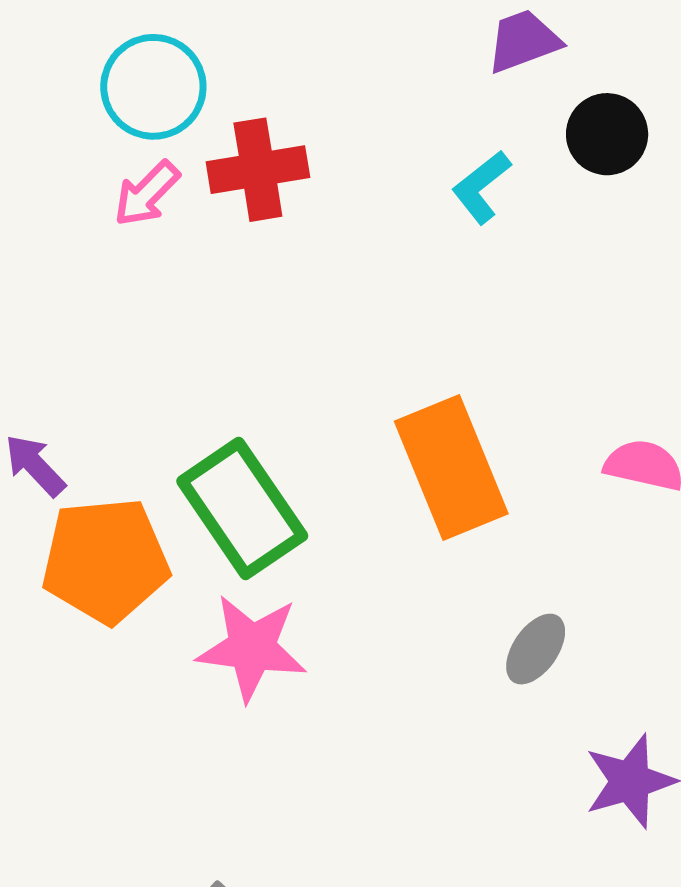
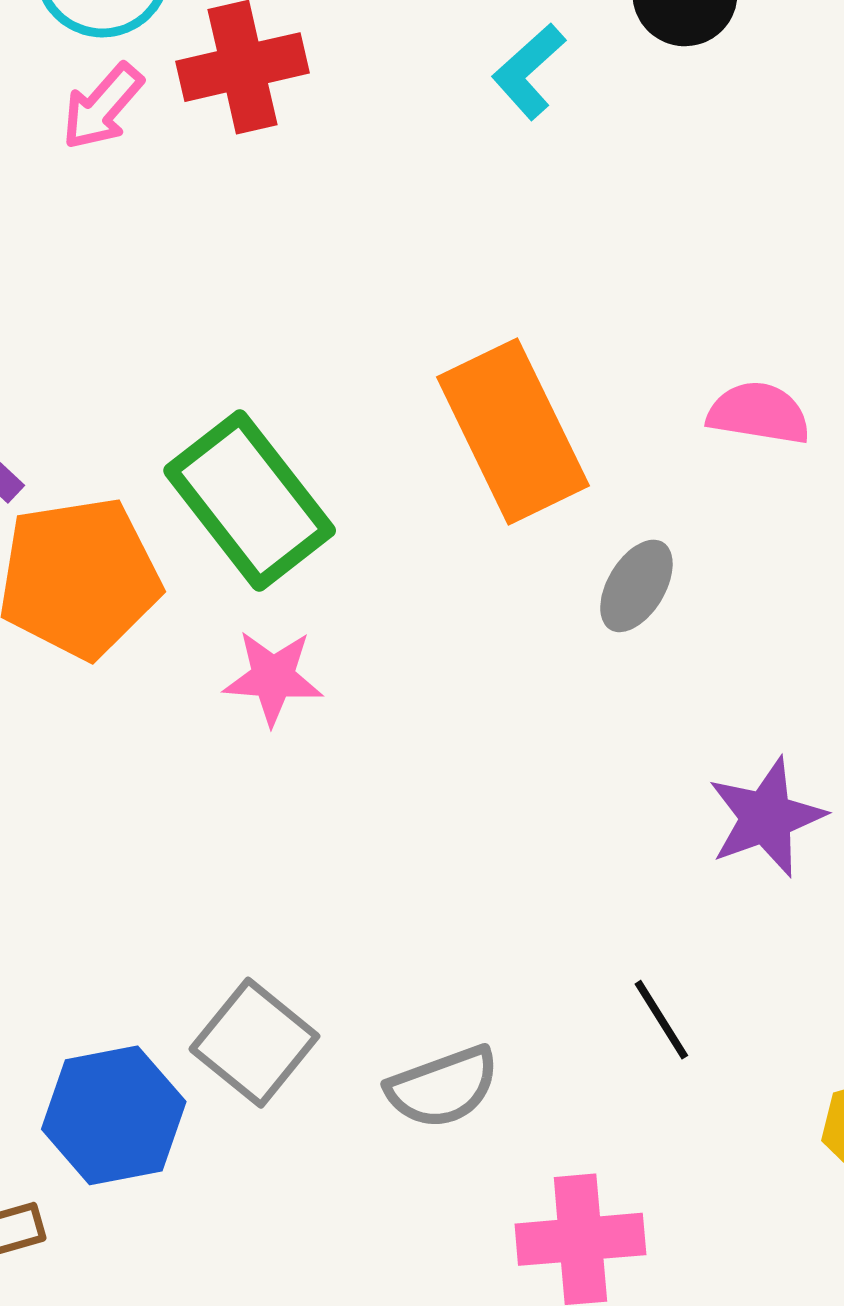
pink star: (252, 648) -> (273, 677), size x0.7
gray ellipse: (536, 649) -> (636, 586), moved

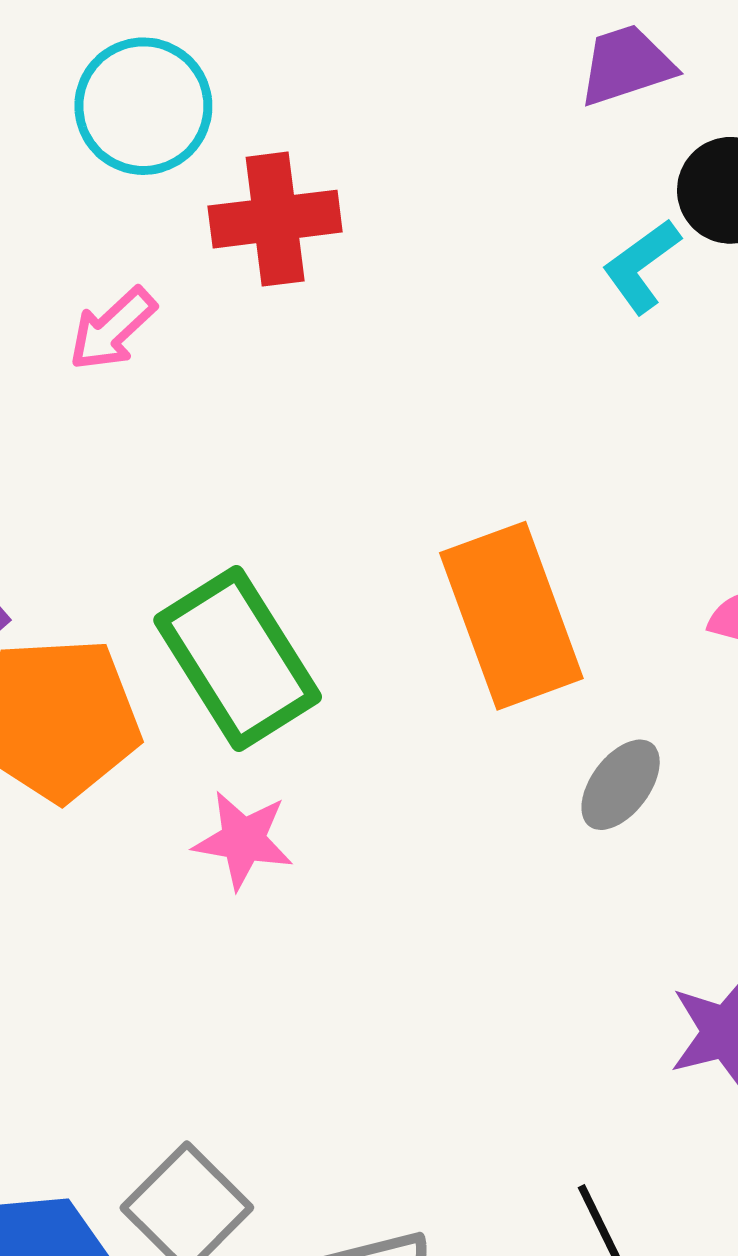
cyan L-shape: (529, 71) -> (641, 266), moved
pink arrow: (102, 107) -> (112, 329), moved

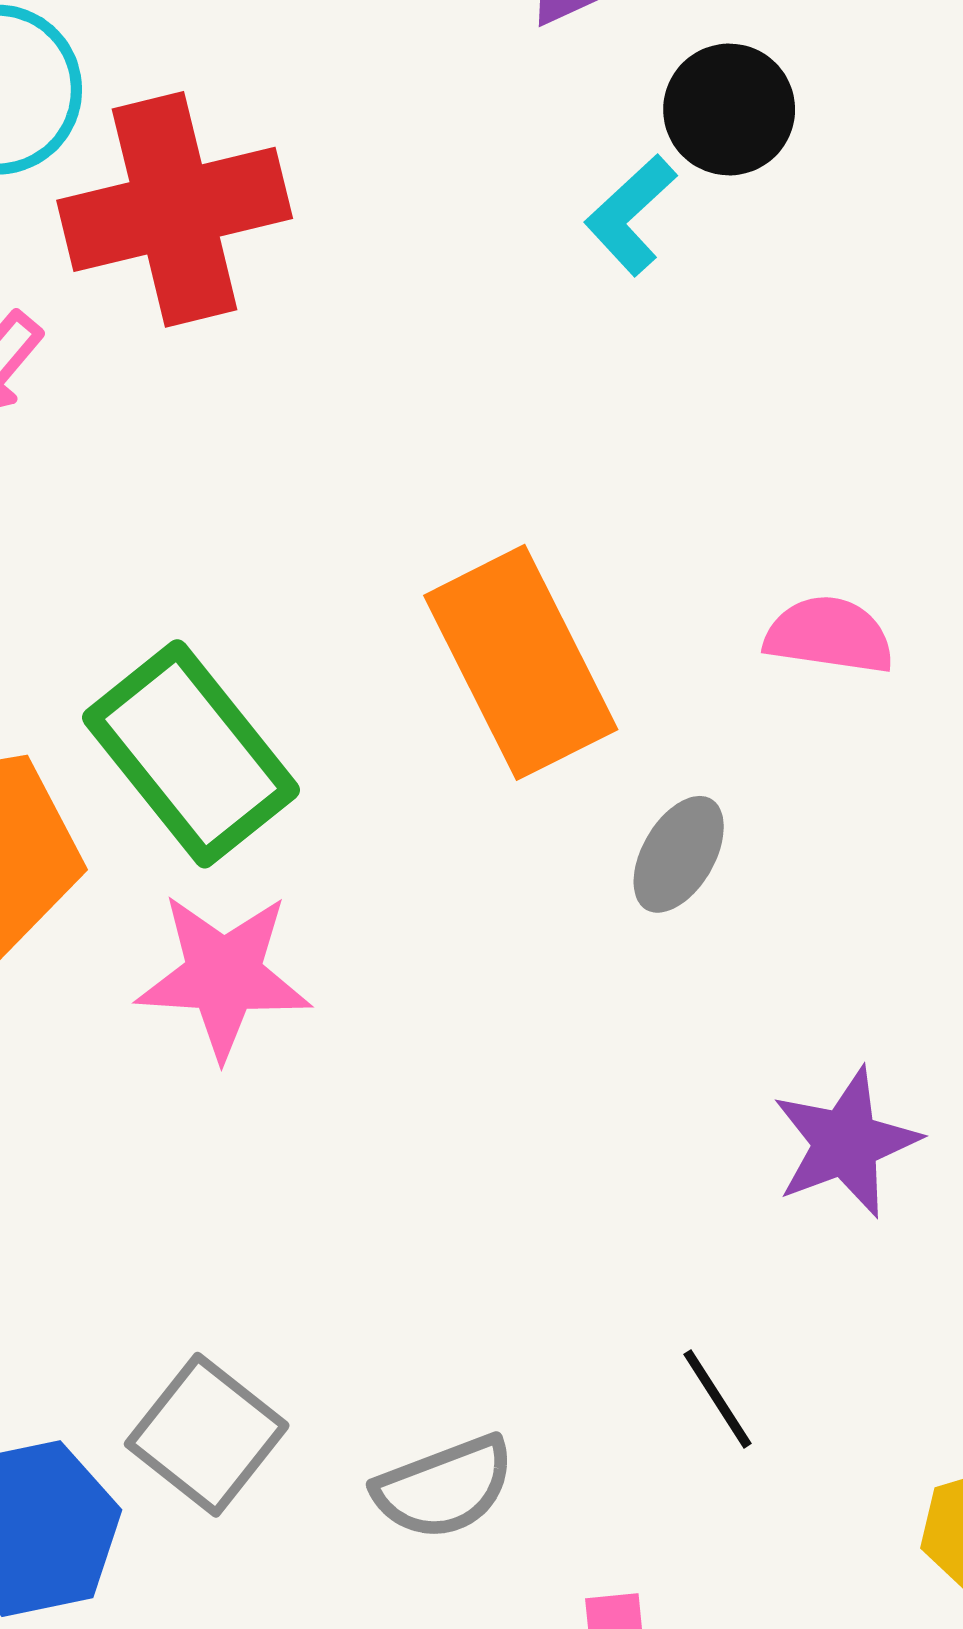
red cross: (275, 219) -> (175, 209), size x1.4
pink star: (243, 840) -> (224, 976), size x1.4

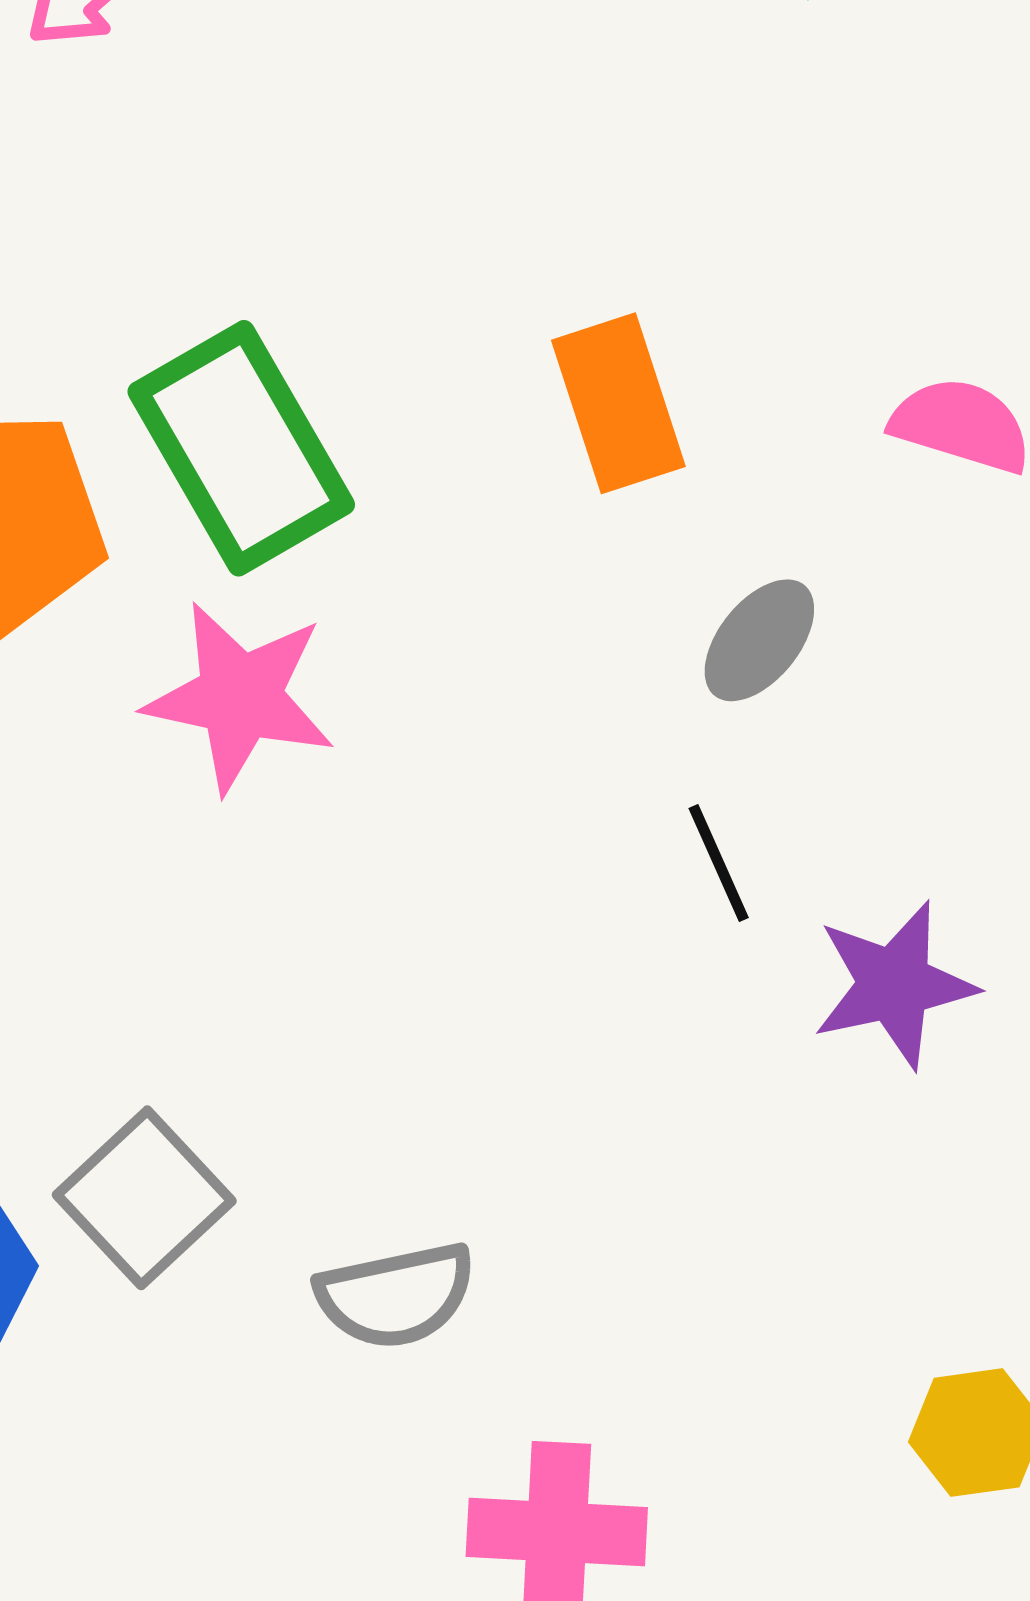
orange rectangle: (521, 662) -> (618, 403), size x0.7
black line: (718, 1399) -> (719, 863), moved

